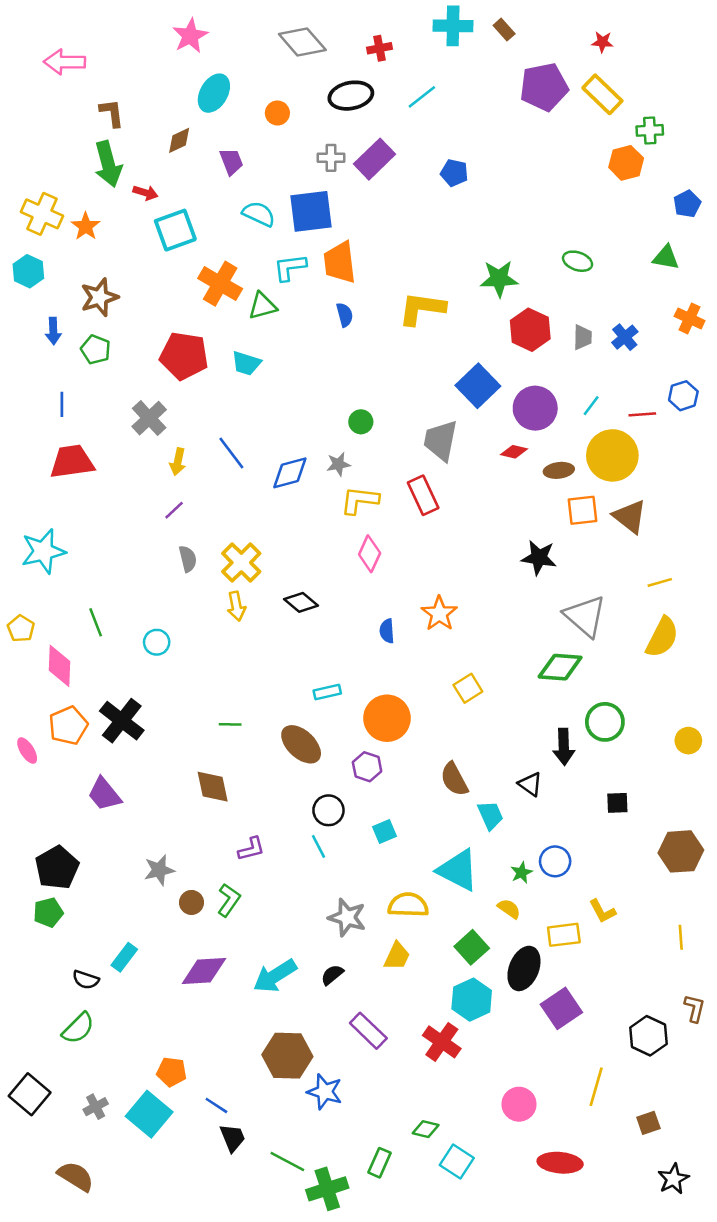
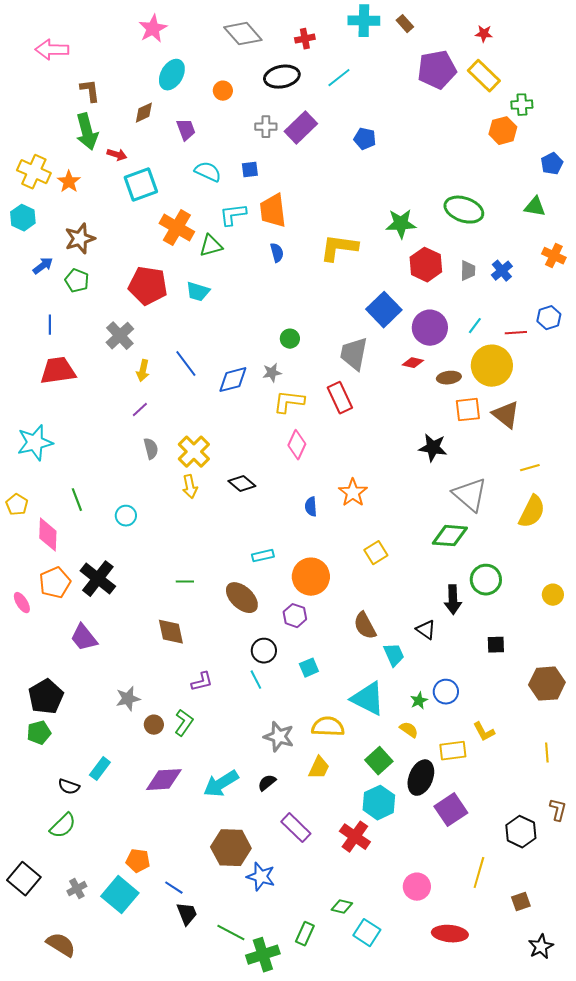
blue square: (311, 211) -> (250, 170), size x0.5
green ellipse: (578, 261) -> (464, 210), size x1.6
blue arrow: (53, 331) -> (43, 266), turned -125

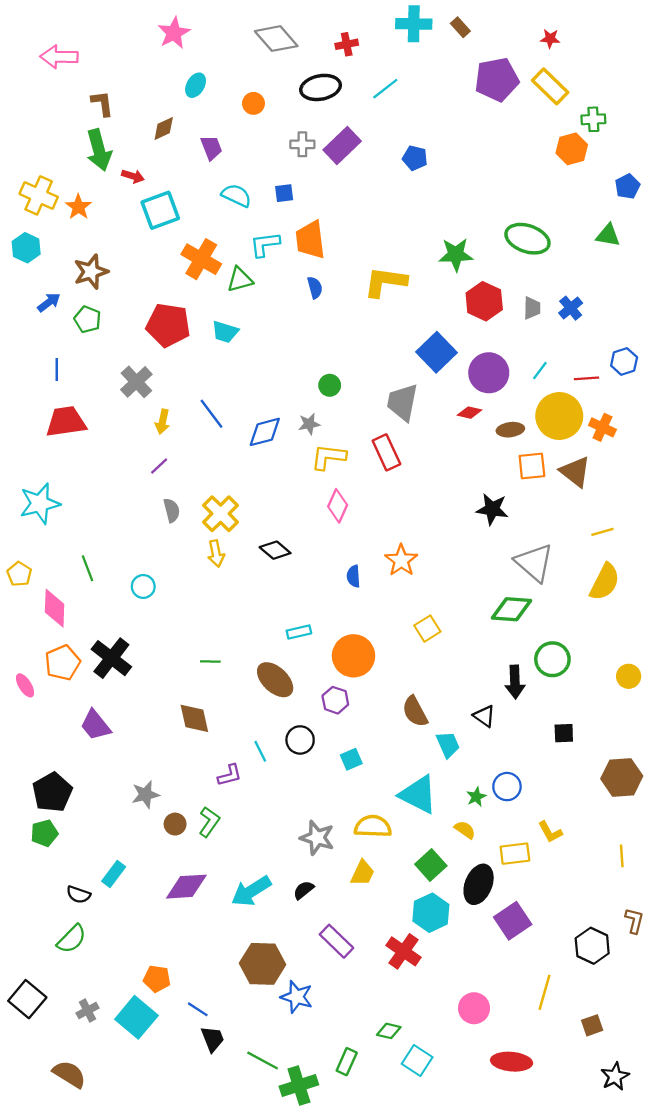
cyan ellipse: (172, 75) -> (196, 85), size x0.7
orange cross: (554, 256) -> (602, 427), moved
cyan line: (256, 680) -> (260, 751), moved

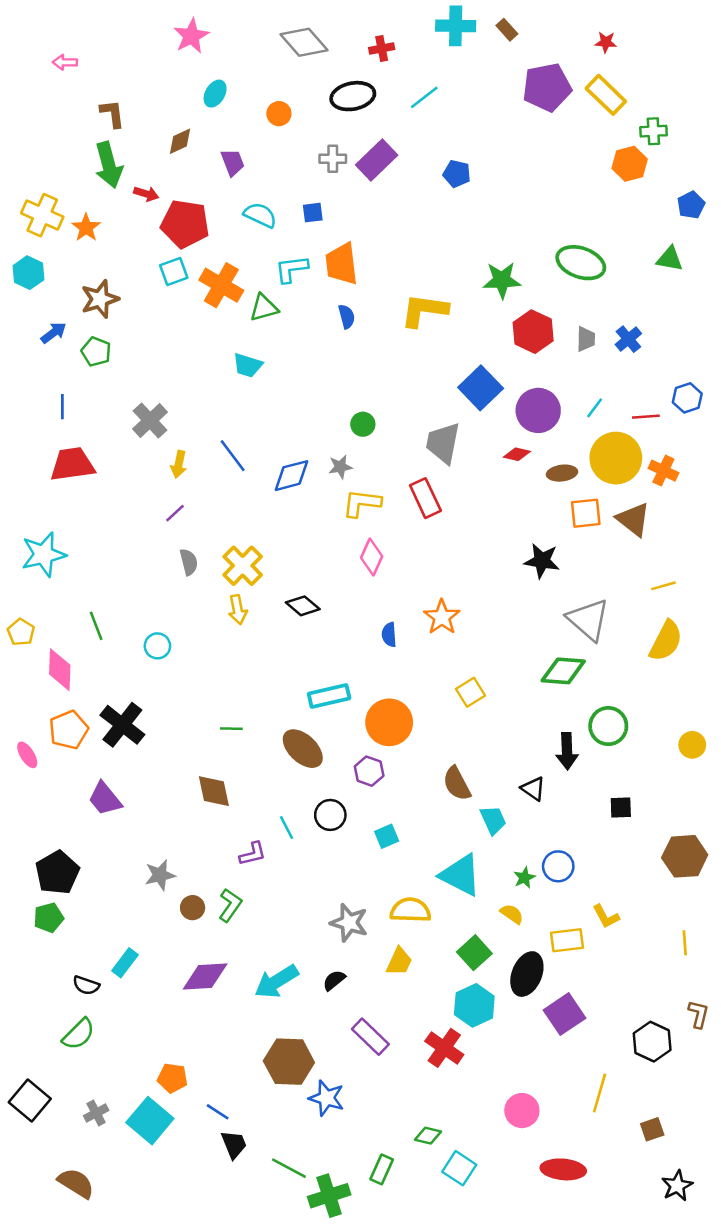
pink arrow: (59, 57) -> (65, 62), size x0.6
cyan square: (160, 210) -> (174, 271), moved, size x0.7
red pentagon: (168, 325) -> (185, 224), moved
cyan rectangle: (299, 632) -> (329, 696), size x1.5

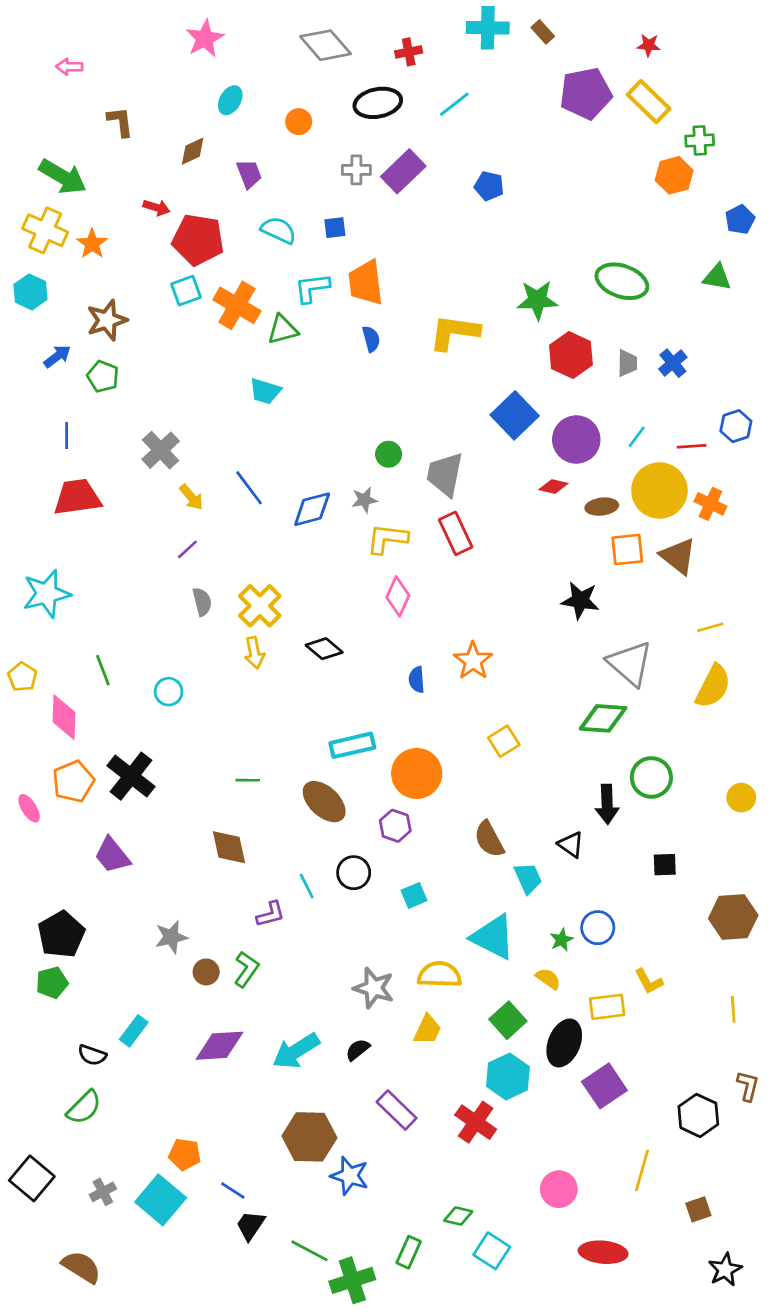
green arrow: (109, 165) -> (63, 177), moved, turned -45
gray trapezoid: (443, 443) -> (445, 474), moved
yellow arrow: (179, 464) -> (191, 497), turned -52
black trapezoid: (234, 1144) -> (250, 1225), turned -124

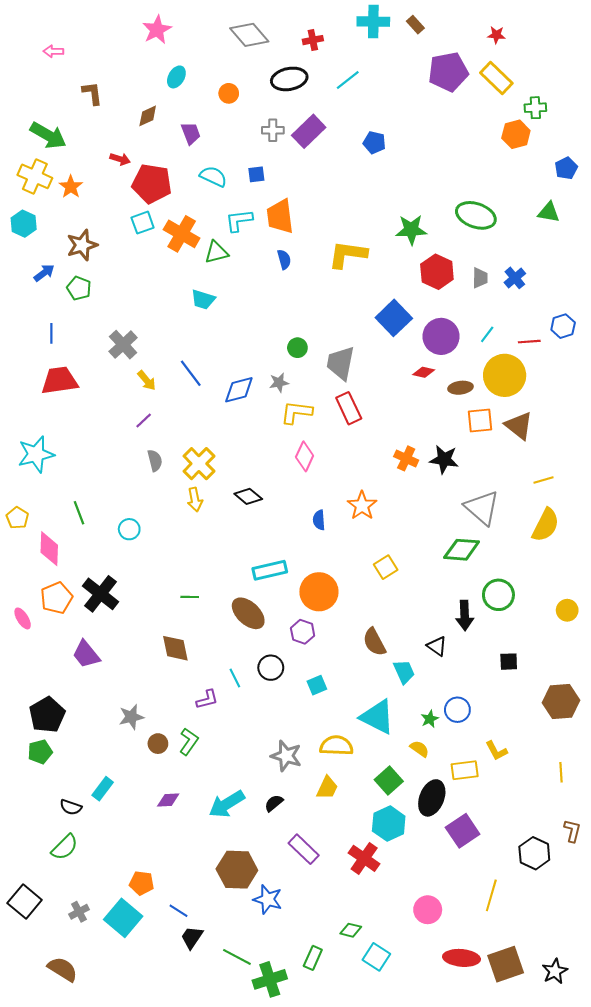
orange cross: (710, 504) -> (406, 458), moved
purple diamond: (220, 1046) -> (168, 800), size x0.6
brown square: (698, 1209) -> (506, 964), moved, size x1.8

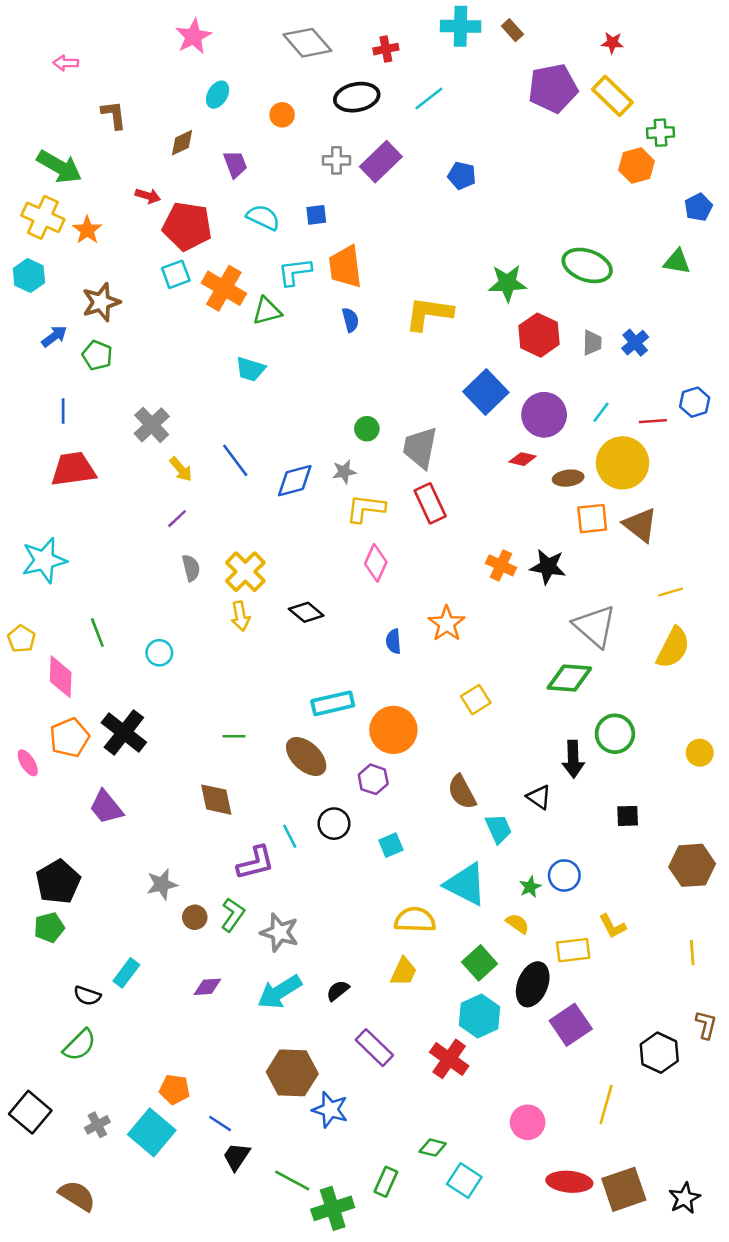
purple L-shape: (207, 699) -> (256, 863), size x1.4
gray star: (286, 756) -> (280, 932), moved

